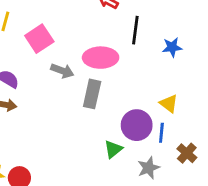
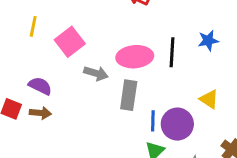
black line: (135, 30) -> (172, 52), moved
blue line: (161, 133) -> (153, 121), moved

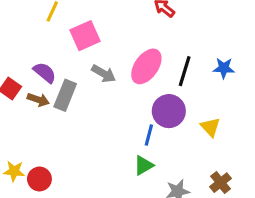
pink ellipse: (135, 57) -> (146, 66), turned -64
gray rectangle: (129, 95) -> (65, 95), moved
purple circle: (177, 124) -> (169, 111), moved

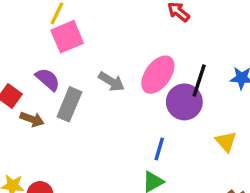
pink square: (85, 36) -> (67, 37), moved
brown arrow: (38, 100) -> (32, 119), moved
purple circle: (169, 111) -> (184, 102), moved

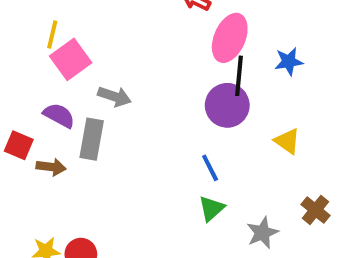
pink ellipse: (158, 75) -> (230, 38), moved
gray arrow: (111, 82) -> (114, 96), moved
blue line: (159, 149) -> (210, 168), turned -30

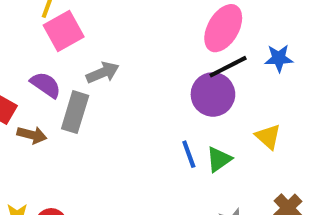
black line: (239, 76) -> (228, 67), turned 51
gray arrow: (114, 96) -> (103, 73), turned -48
green triangle: (211, 208) -> (219, 159), moved

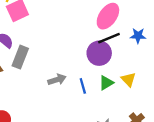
gray arrow: (103, 73) -> (57, 80), moved
green triangle: (219, 159) -> (106, 83), moved

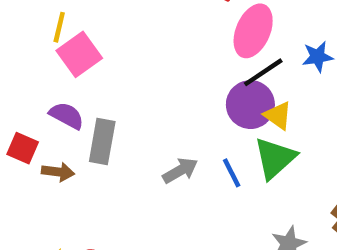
yellow triangle: (128, 80) -> (278, 116), moved
green triangle: (106, 83) -> (275, 158), size x1.5

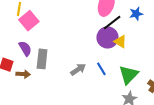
purple semicircle: (67, 116) -> (25, 48), turned 35
green triangle: (275, 158) -> (129, 75), moved

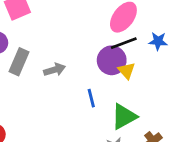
gray arrow: (78, 69) -> (55, 70), moved

